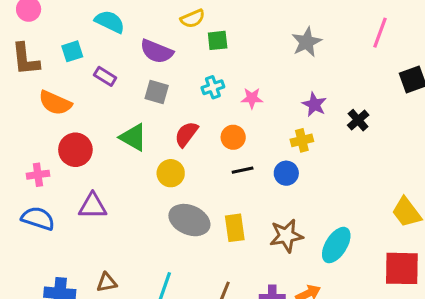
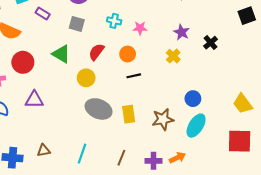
cyan cross: (213, 87) -> (114, 21), turned 32
yellow cross: (302, 140) -> (173, 56), turned -32
blue circle: (286, 173) -> (193, 99), moved

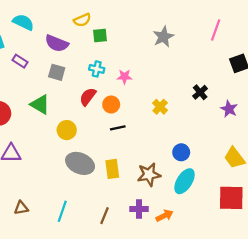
purple star: (182, 32) -> (229, 109), moved
red semicircle: (96, 52) -> (88, 97), moved
purple cross: (154, 161) -> (139, 209), moved

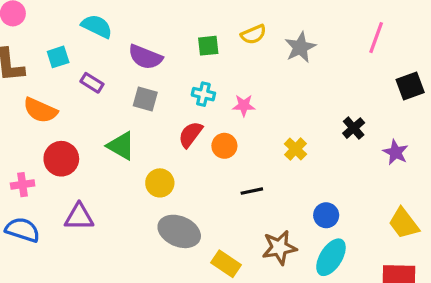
yellow semicircle: (82, 20) -> (253, 34), moved
black line: (118, 128) -> (252, 191), moved
yellow rectangle: (112, 169) -> (226, 264), moved, turned -48

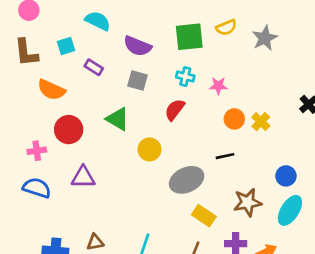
green square: (208, 46) -> (189, 37), size x1.6
orange circle: (224, 146) -> (234, 119), moved
gray ellipse: (179, 231) -> (187, 180), moved, turned -48

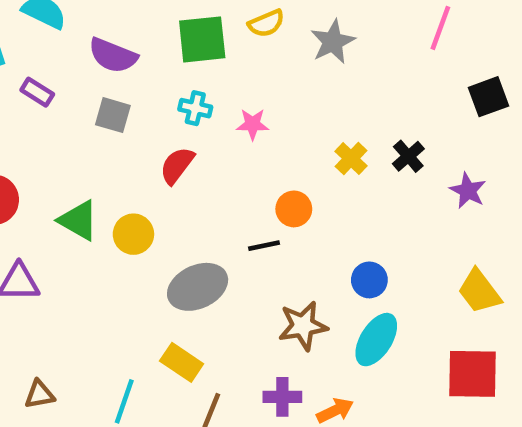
green triangle: (118, 119) -> (78, 220), moved
orange circle: (234, 119) -> (294, 209), moved
yellow cross: (261, 122) -> (351, 159), moved
yellow rectangle: (204, 216) -> (182, 362), moved

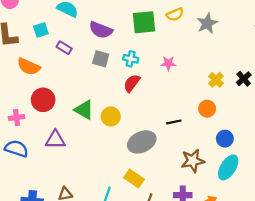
cyan cross: (195, 108) -> (131, 59), moved
orange circle: (294, 209) -> (207, 109), moved

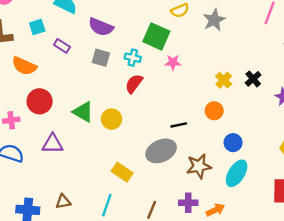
green square: (144, 22) -> (156, 36), moved, turned 30
gray ellipse: (142, 142) -> (161, 151), moved
yellow rectangle: (134, 178) -> (122, 172), moved

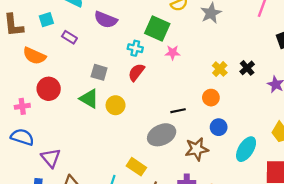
gray square: (101, 58) -> (99, 72), moved
blue circle: (233, 143) -> (219, 127), moved
purple triangle: (53, 144) -> (51, 158), moved, turned 50
yellow rectangle: (122, 172) -> (136, 167), moved
cyan ellipse: (237, 173) -> (246, 149), moved

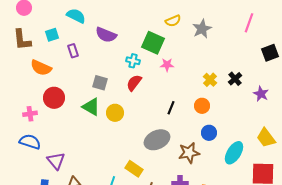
purple rectangle: (69, 37) -> (73, 51), turned 40
black line: (178, 111) -> (171, 108), moved, turned -56

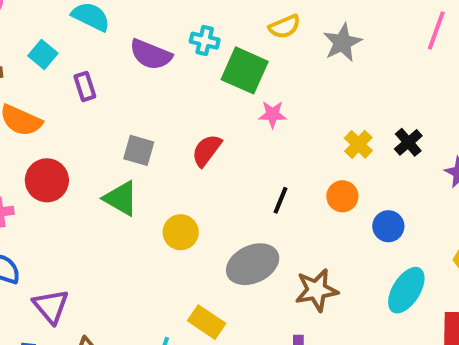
cyan square: (52, 35) -> (43, 55), turned -32
cyan cross: (133, 61) -> (205, 41), moved
yellow circle: (115, 113) -> (181, 232), moved
blue circle: (209, 133) -> (388, 226), moved

